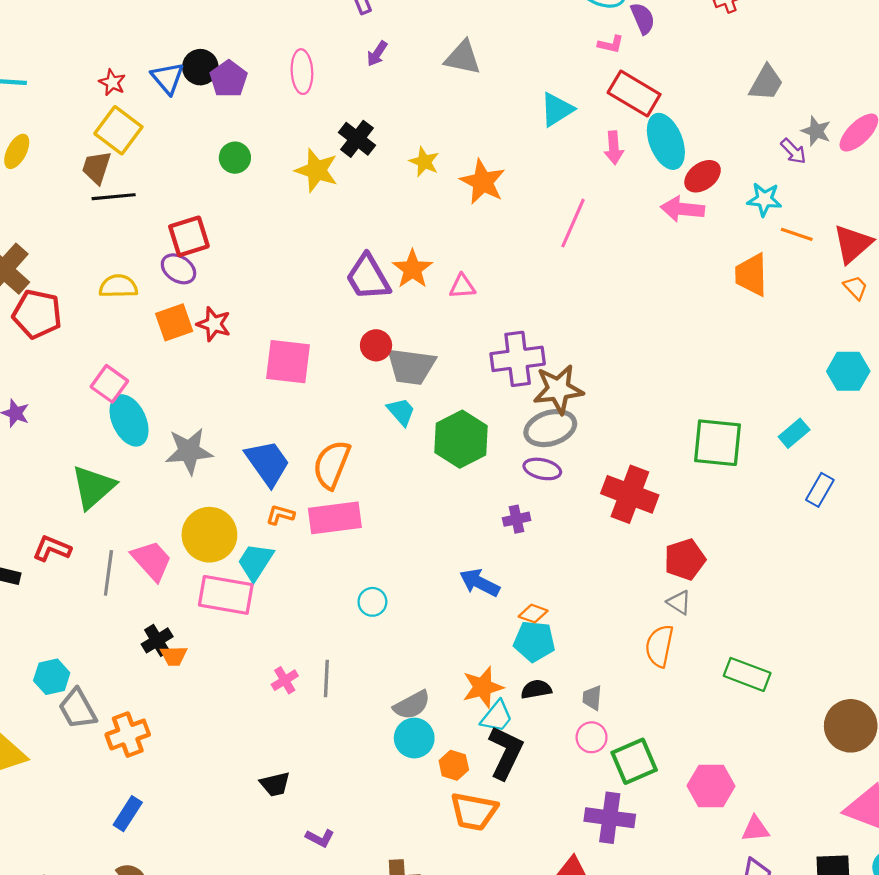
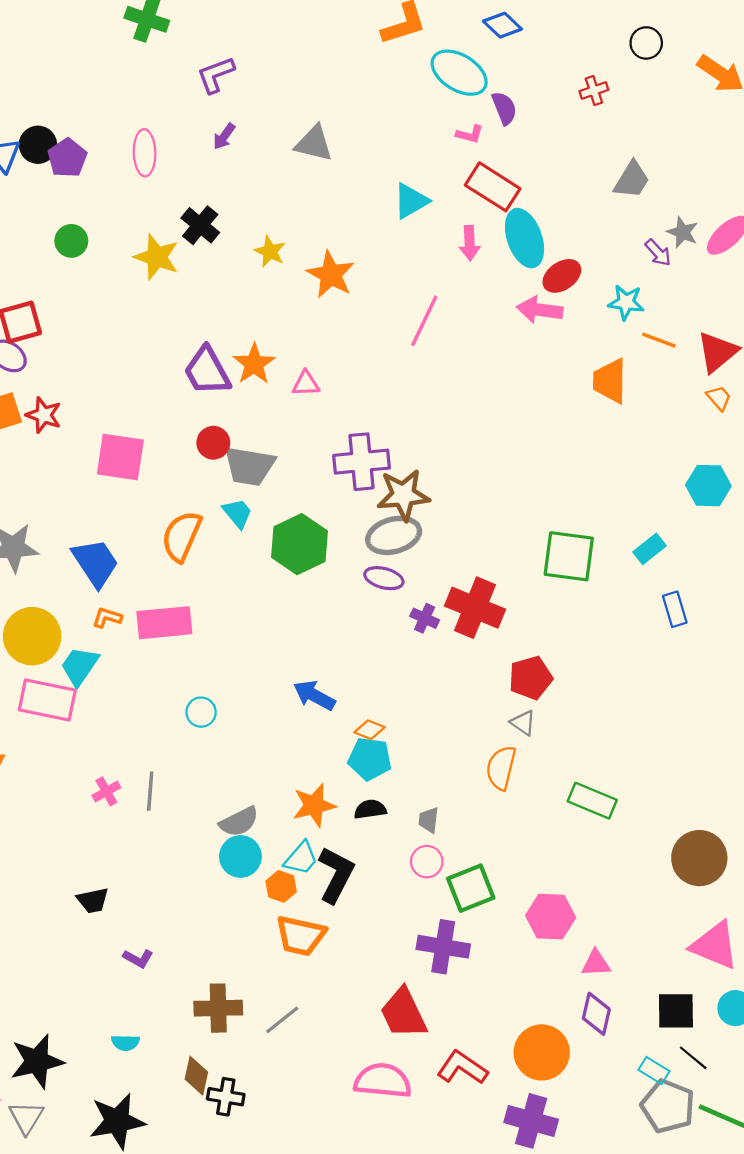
orange semicircle: (332, 465) -> (182, 536), moved
blue rectangle: (820, 490) -> (675, 609), turned -48
purple cross: (517, 519) -> (425, 618), moved, turned 35
cyan trapezoid: (497, 717) -> (301, 858), moved

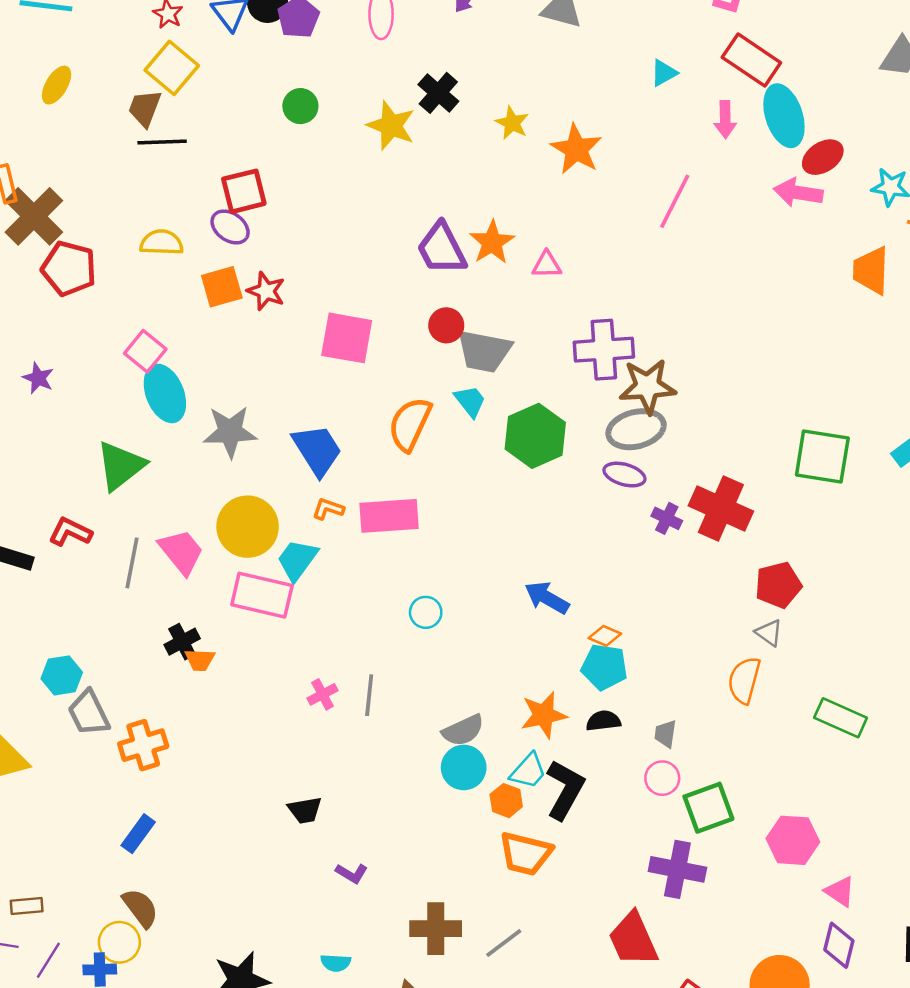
cyan triangle: (411, 201) -> (664, 73), size x0.7
pink triangle: (596, 963) -> (840, 891), turned 36

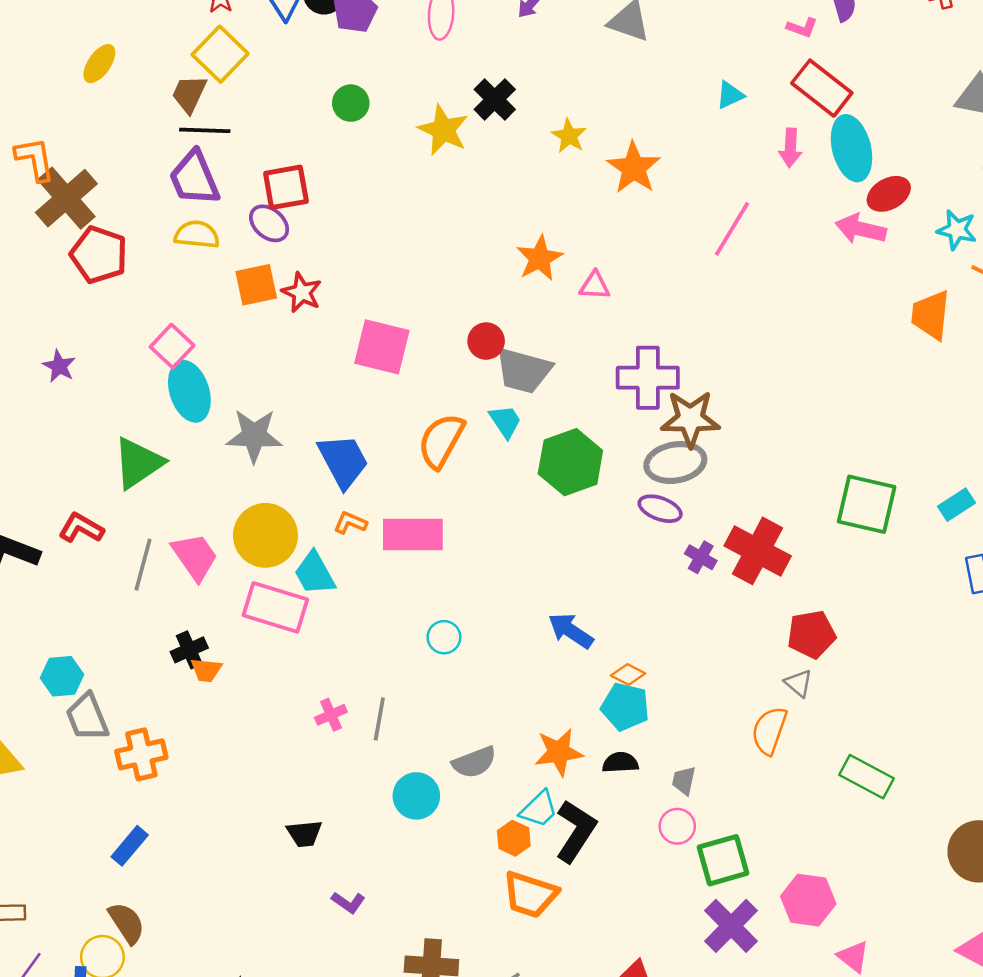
purple trapezoid: (442, 249) -> (194, 178), moved
cyan trapezoid: (297, 560) -> (315, 573), turned -69
cyan circle: (464, 767) -> (416, 796), moved
purple cross: (677, 869) -> (731, 926), moved, turned 30

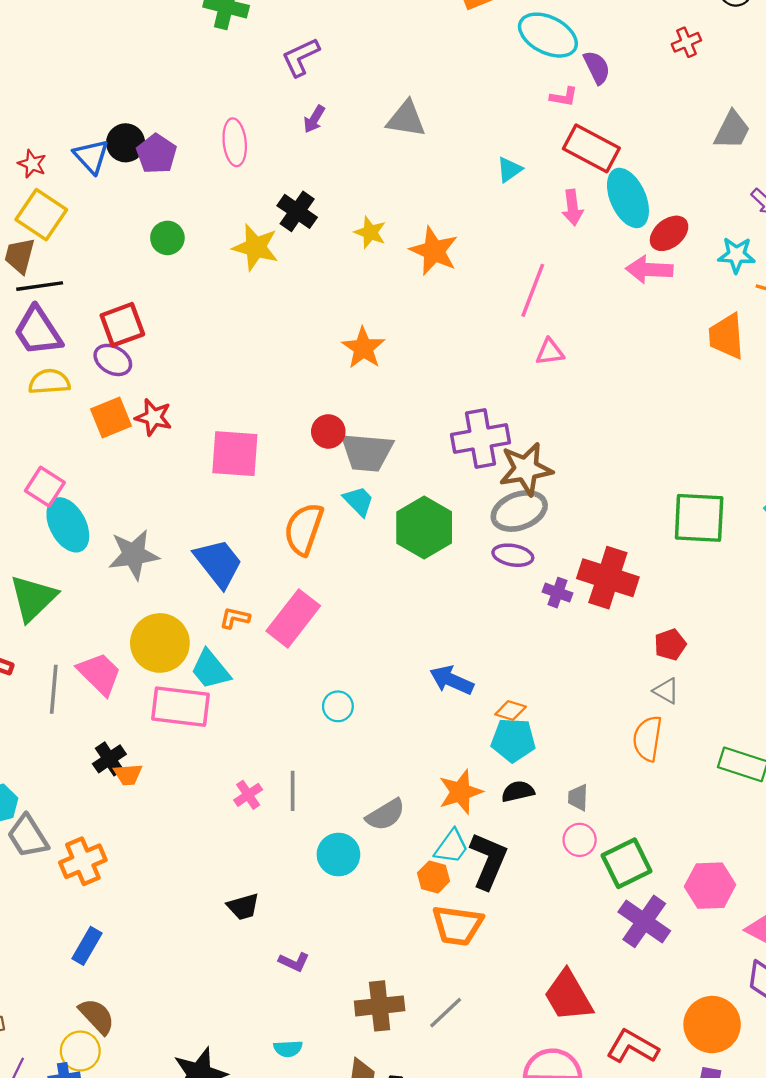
pink triangle: (595, 286) -> (550, 352), moved
pink rectangle: (413, 535) -> (293, 618), turned -42
red pentagon: (811, 634) -> (670, 645), size x0.7

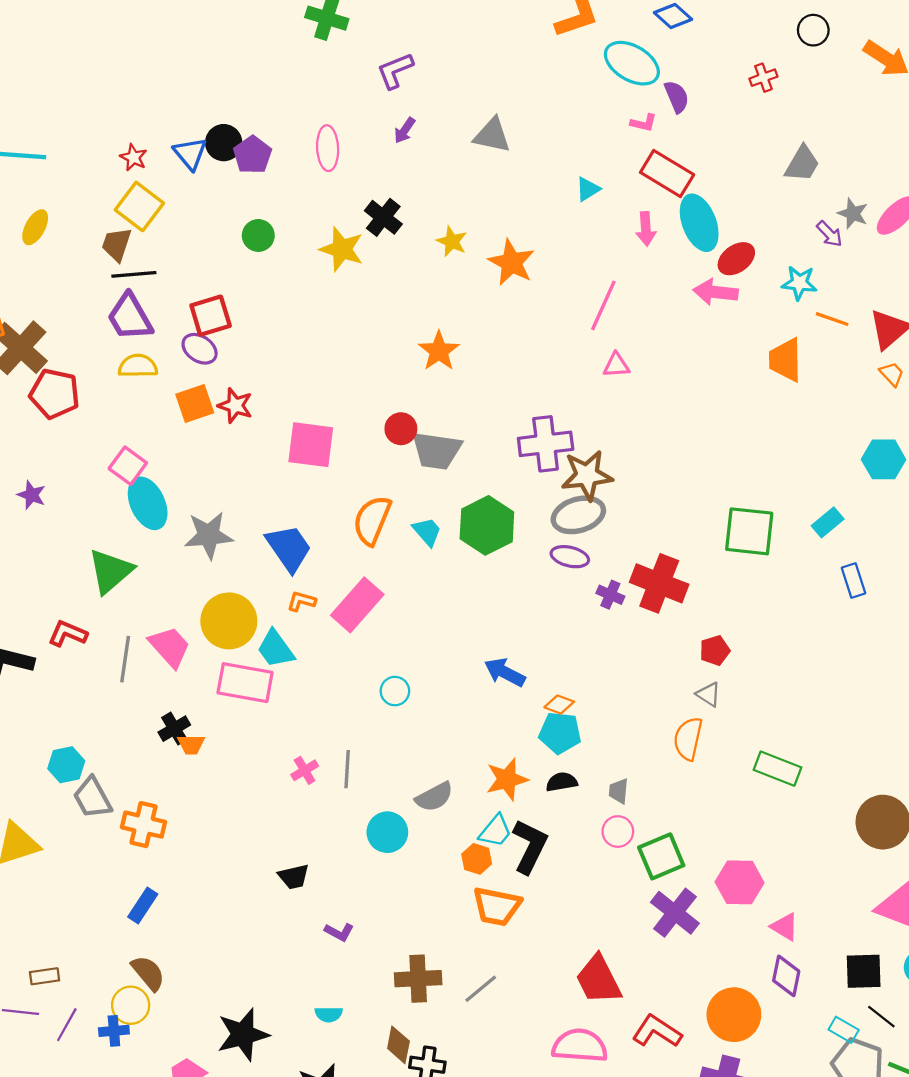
cyan trapezoid: (359, 501) -> (427, 532), moved
orange cross: (83, 861) -> (144, 825), turned 33

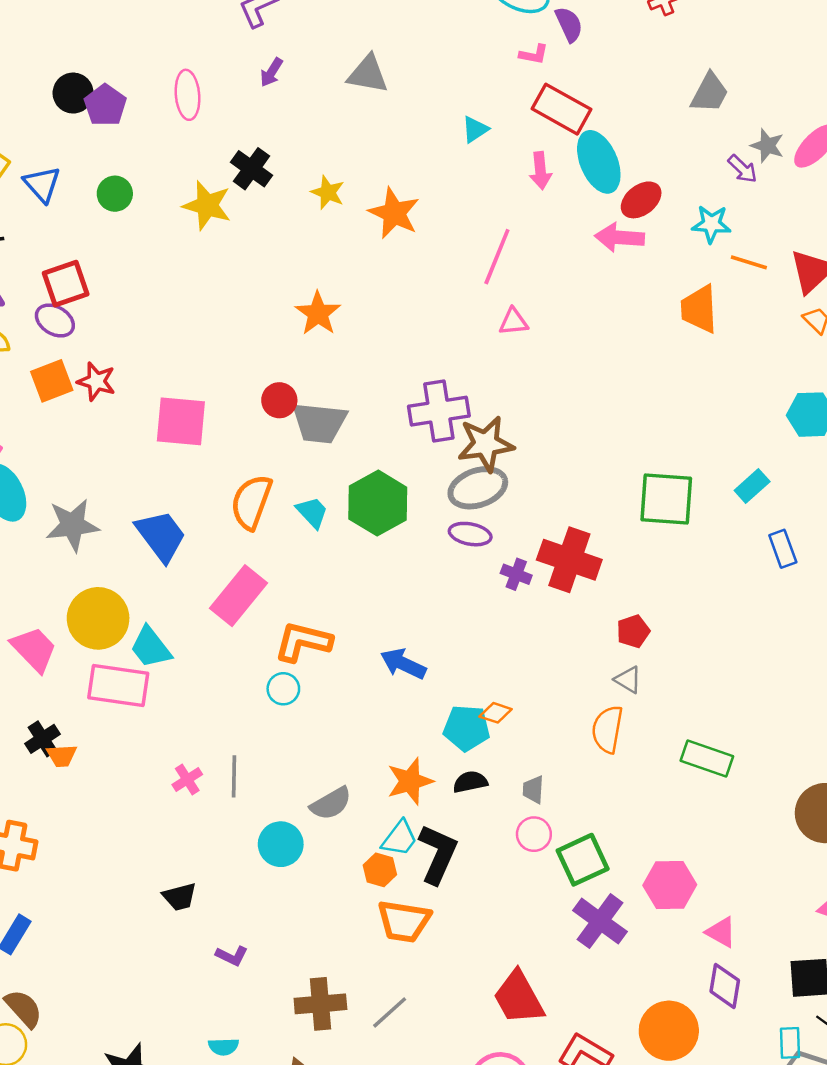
blue triangle: (190, 154) -> (42, 184), moved
orange L-shape: (301, 601) -> (303, 642), moved, size x1.8
orange diamond: (559, 704) -> (496, 713), moved
cyan rectangle: (844, 1030) -> (790, 1043), turned 60

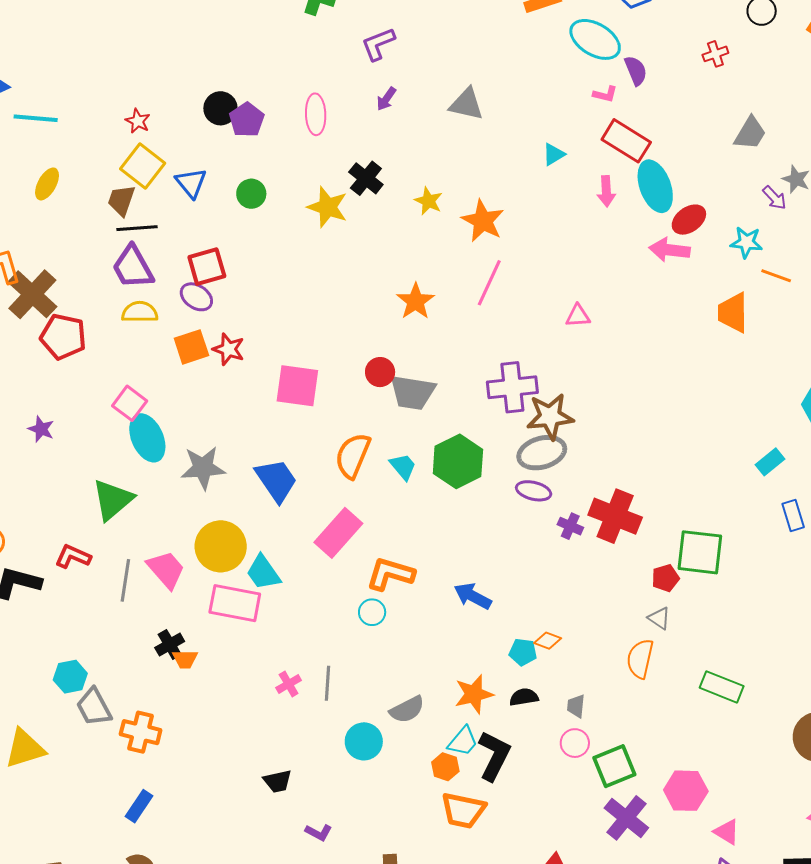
pink line: (497, 257) -> (489, 283), moved
green square: (666, 499) -> (700, 552), moved
cyan pentagon: (467, 728) -> (523, 652), size x0.7

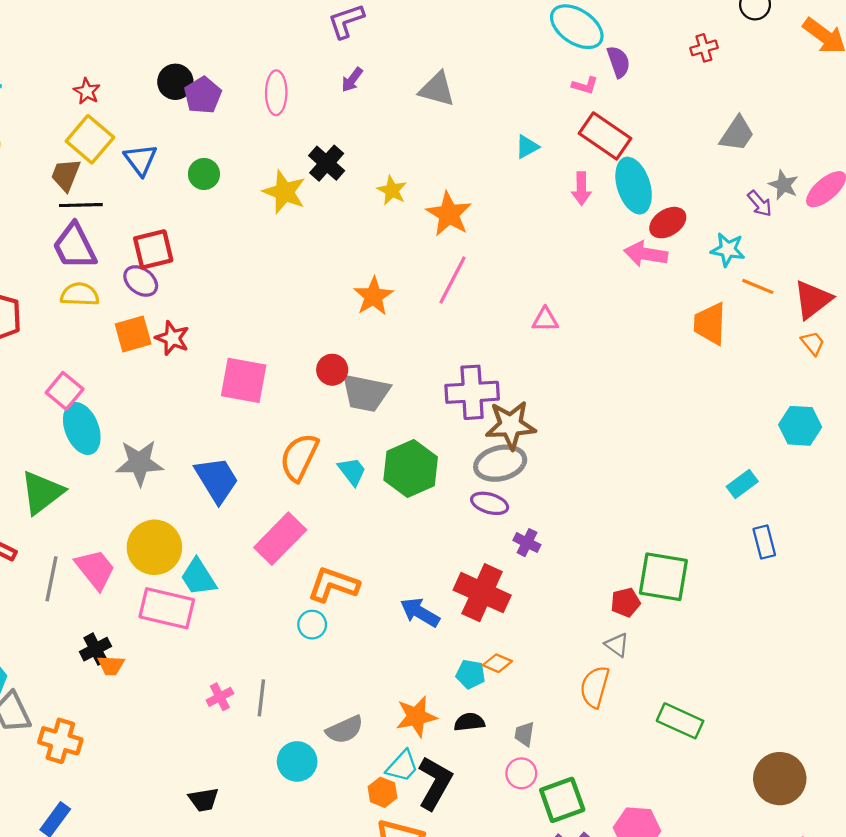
red cross: (615, 516) -> (482, 593), moved

